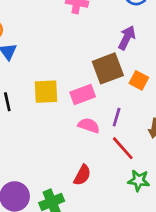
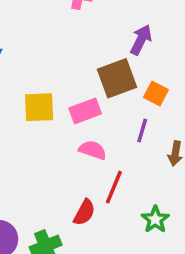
purple line: (117, 117) -> (142, 130), moved
red line: (123, 148) -> (114, 187), moved, turned 64
green star: (139, 180) -> (155, 219), turned 30

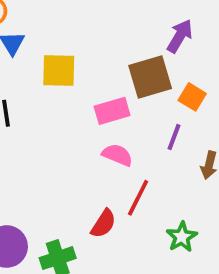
yellow square: (39, 107) -> (59, 71), moved

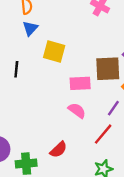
red line: (138, 198) -> (103, 134), moved

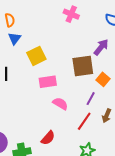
yellow square: (54, 51) -> (36, 56), turned -36
pink rectangle: (80, 83) -> (48, 82), moved

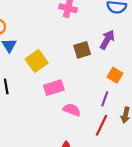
brown square: (83, 66) -> (82, 50), moved, size x0.7

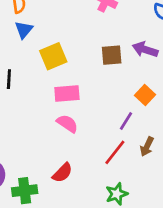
purple arrow: (107, 40) -> (145, 50), turned -114
pink semicircle: (72, 110) -> (67, 124), moved

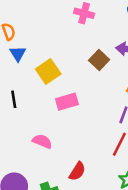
brown square: (112, 55) -> (99, 60), turned -30
pink semicircle: (67, 124) -> (42, 141), moved

